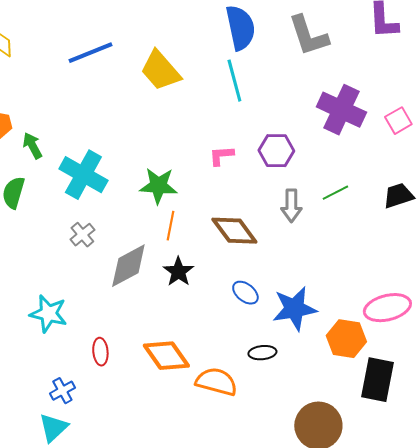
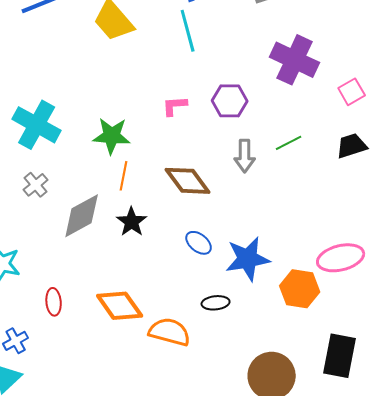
pink square: (398, 121) -> (352, 92), moved
black rectangle: (377, 380) -> (340, 356), moved

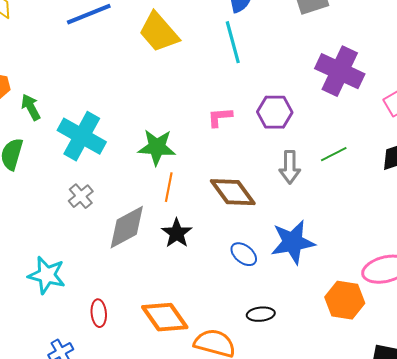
blue star: (248, 259) -> (293, 242), moved

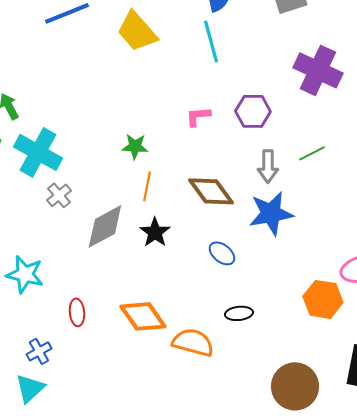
cyan cross: (82, 136) -> (38, 152), moved
green star: (157, 147) -> (135, 146), size x0.7
blue star: (293, 242) -> (271, 213), moved

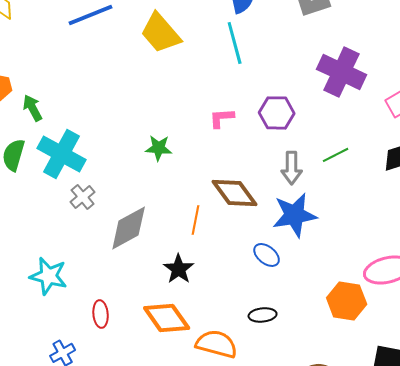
orange line: (147, 186) -> (196, 220), moved
black star: (155, 232) -> (179, 269), moved
blue ellipse: (222, 253) -> (267, 255), moved

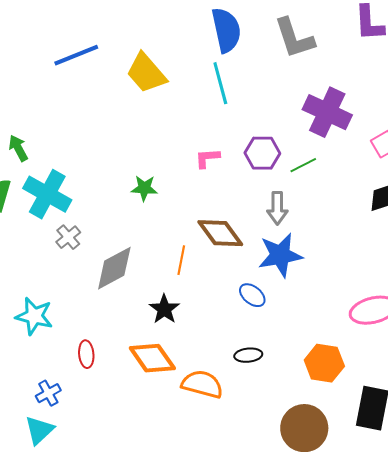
green line: (336, 155) -> (303, 165), moved
orange hexagon: (347, 301) -> (324, 363), moved

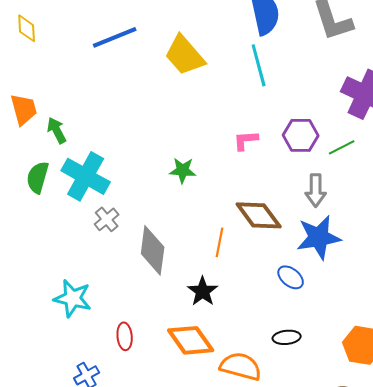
gray diamond: (114, 268) -> (153, 250), turned -54

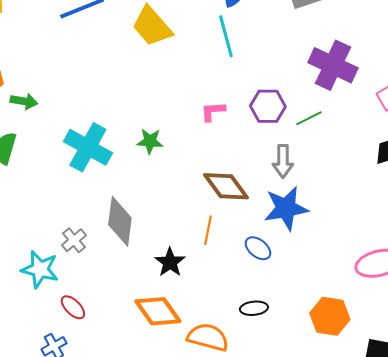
green arrow: (57, 130) -> (24, 101), turned 128
cyan cross: (86, 176) -> (88, 147), moved
gray cross: (107, 219) -> (74, 240), moved
orange line: (220, 242) -> (208, 230), moved
red ellipse: (125, 336) -> (73, 307), moved, turned -40

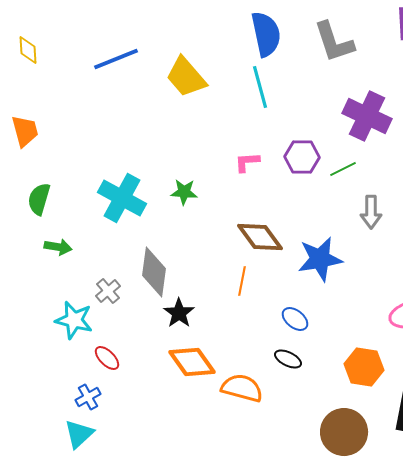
green arrow: (24, 101) -> (58, 247), moved
gray arrow: (283, 161) -> (371, 212), moved
blue ellipse: (258, 248) -> (295, 319), moved
black star: (170, 262) -> (179, 313), moved
black ellipse: (254, 308) -> (288, 359), turned 32

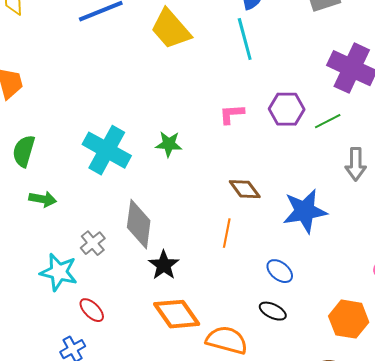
brown diamond: (260, 237) -> (245, 189), size x0.7

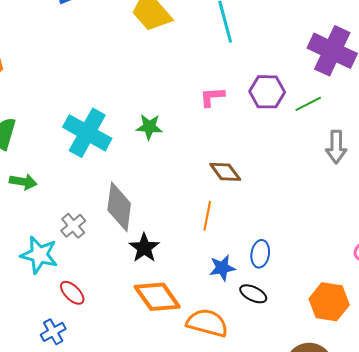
blue star: (305, 211) -> (222, 268), moved, size x0.6
blue ellipse: (280, 271) -> (260, 254), turned 60

